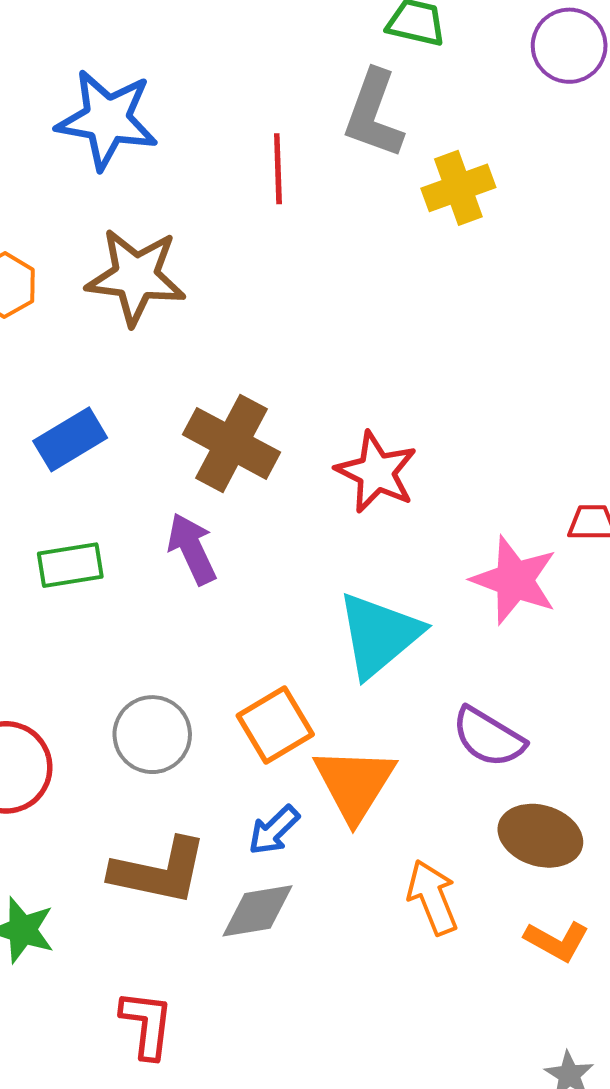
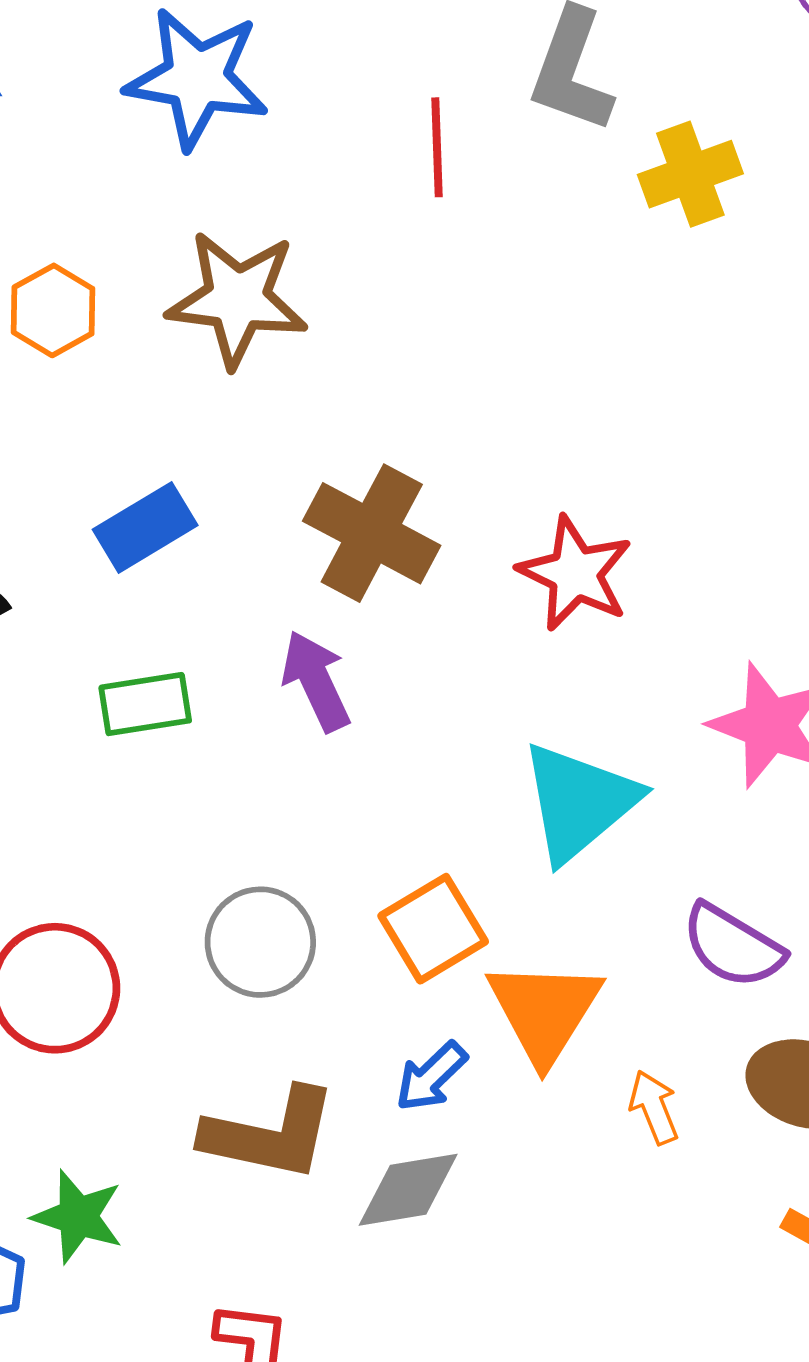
orange arrow: (432, 897) -> (654, 1107), moved, size x0.7

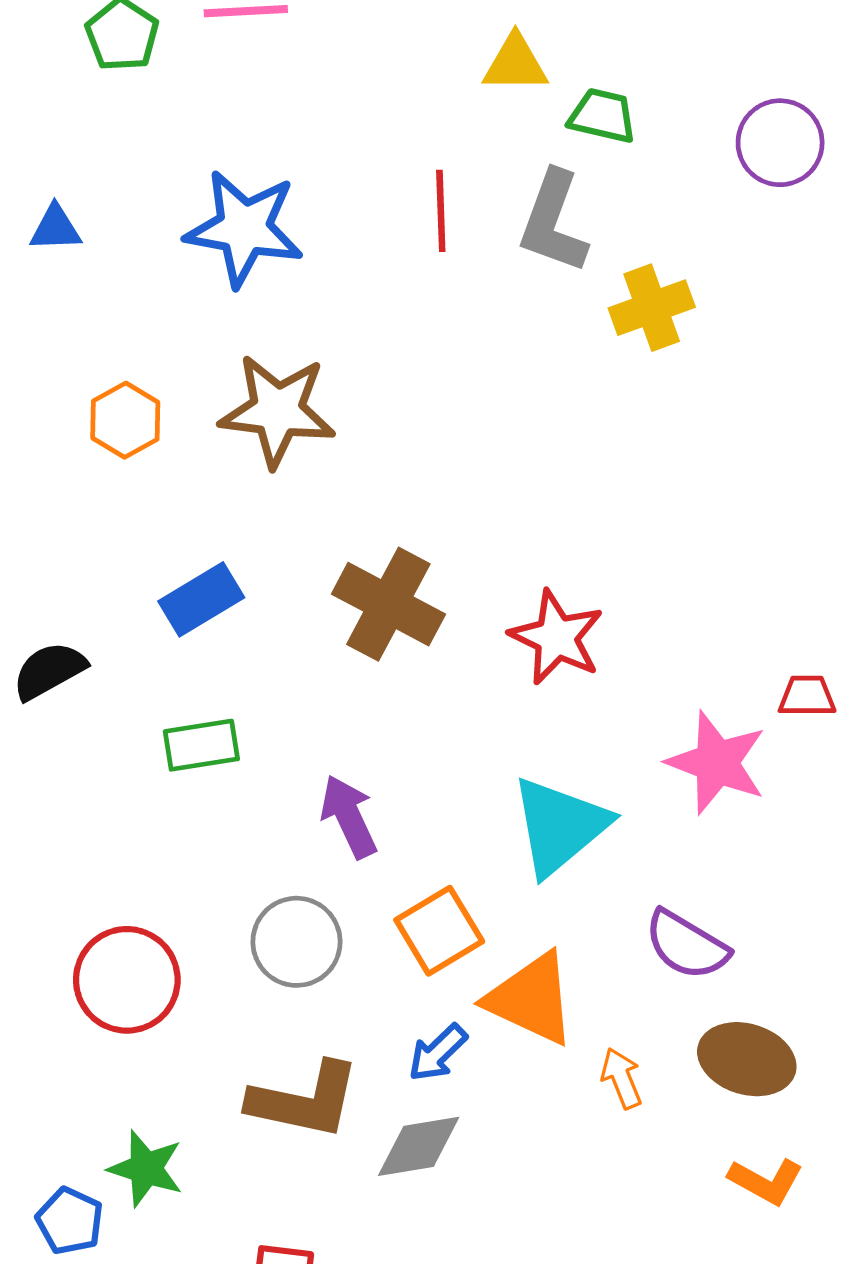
red line: (437, 147) -> (441, 211), moved
purple arrow: (316, 681) -> (349, 817), moved
orange triangle: (544, 1011) -> (531, 999), turned -37

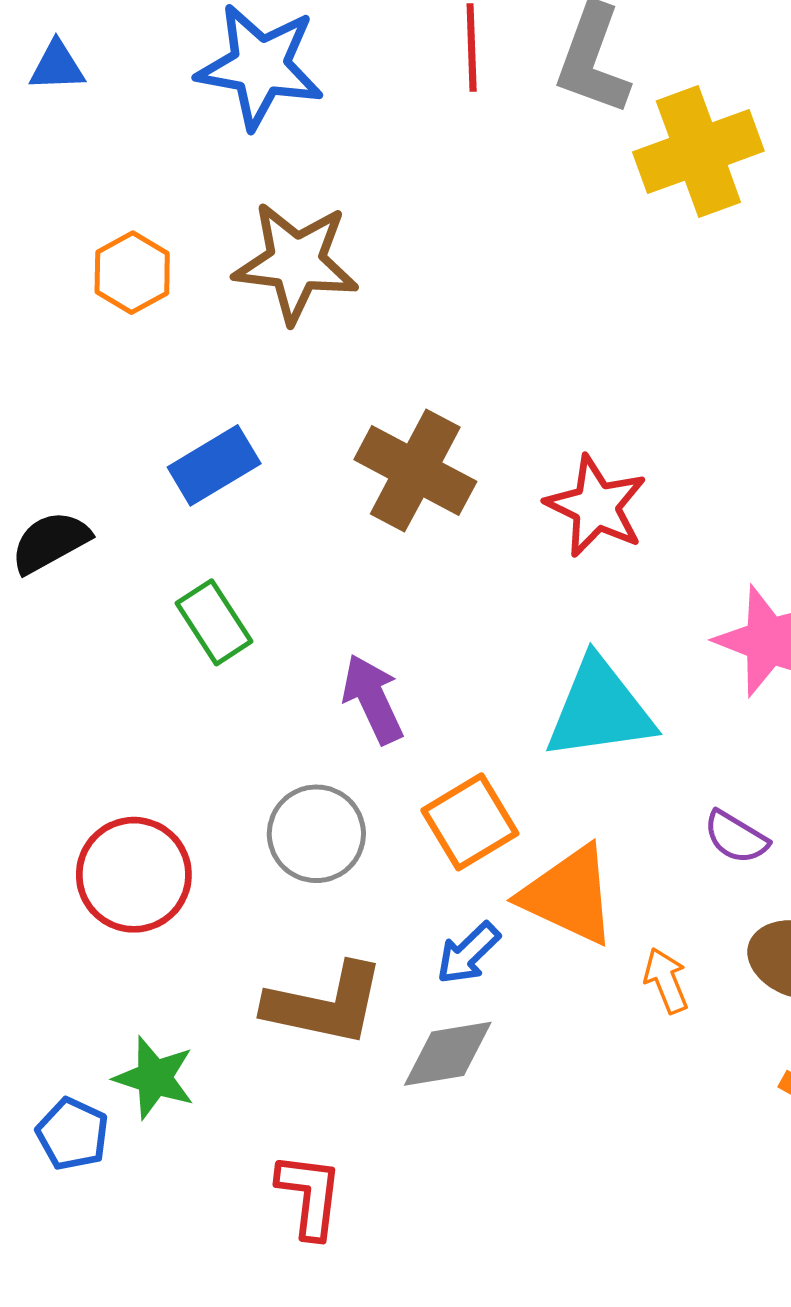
yellow cross: (652, 308) -> (698, 152), size x1.4
green rectangle: (201, 745) -> (214, 622), turned 66
cyan triangle: (560, 826) -> (600, 709), turned 32
purple semicircle: (687, 945) -> (736, 837), size x0.7

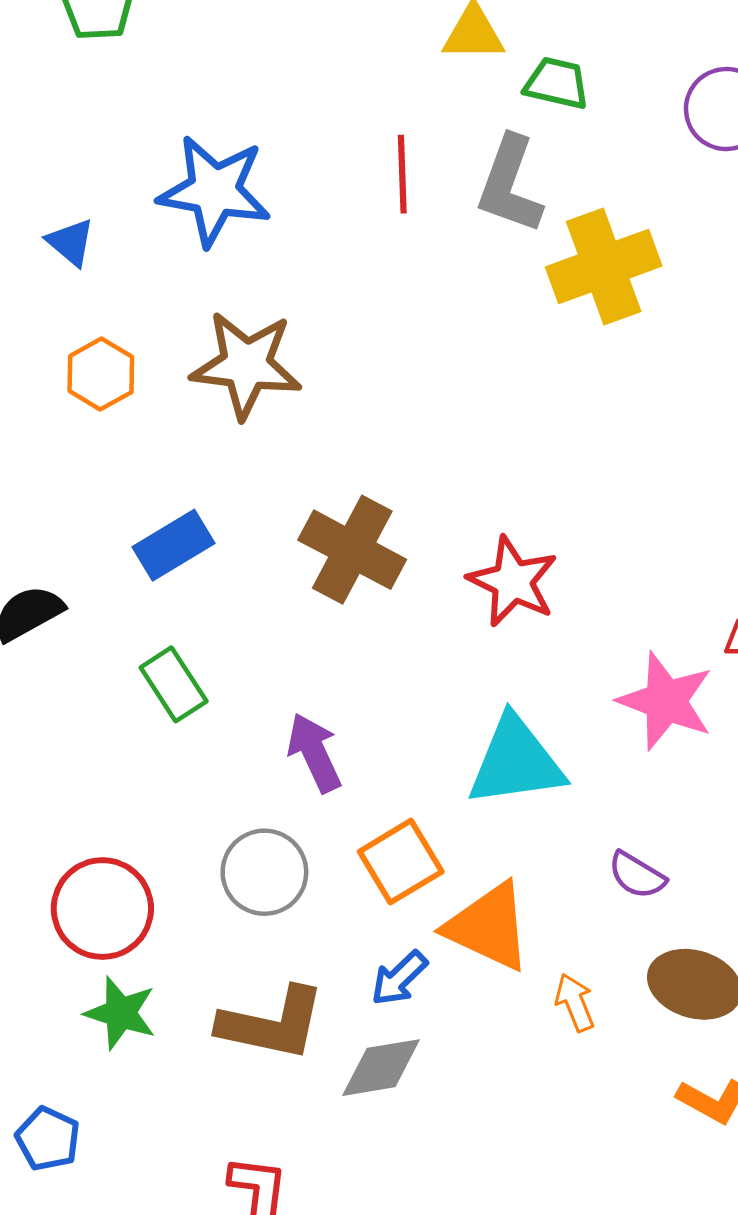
blue triangle: (57, 66) -> (71, 242), moved, turned 42
green star: (154, 1078) -> (121, 1013), moved

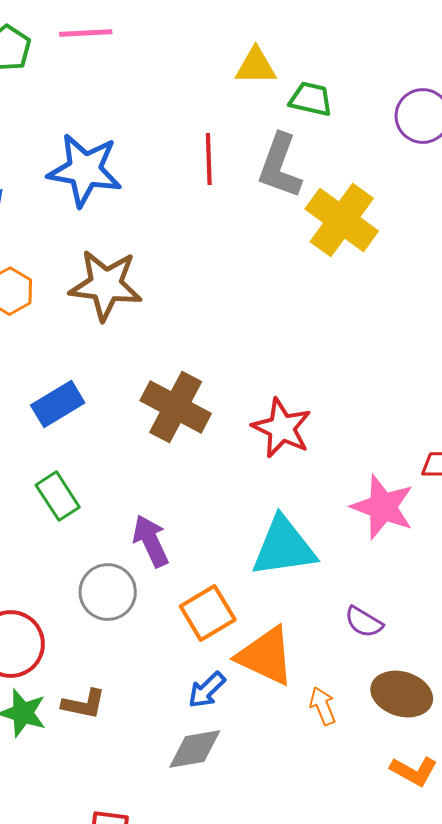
yellow cross: (604, 266) -> (342, 220), turned -34
gray circle: (264, 872) -> (108, 592), moved
brown L-shape: (272, 1024) -> (84, 704), moved, size x0.6

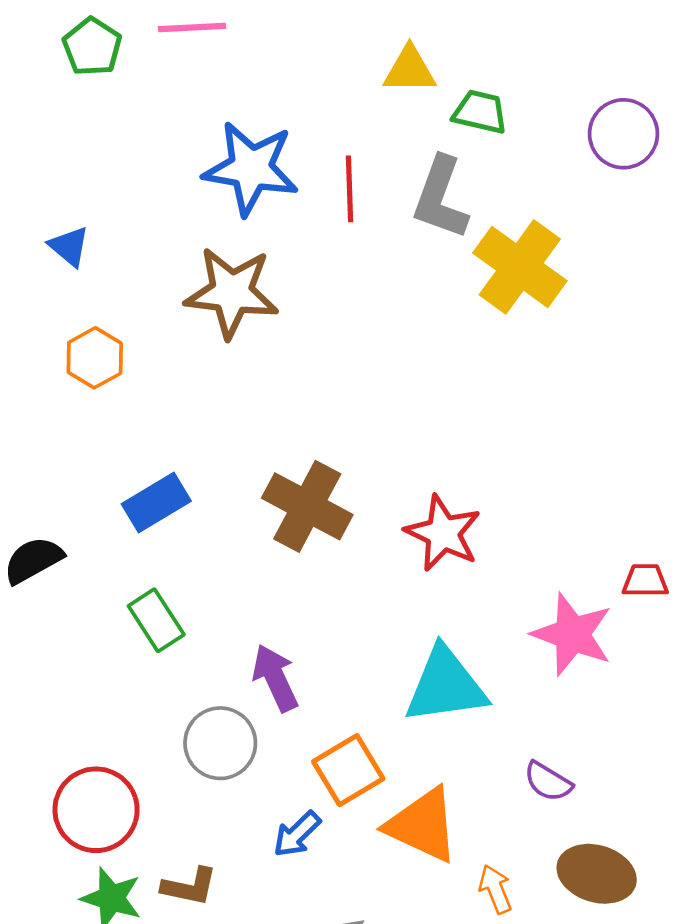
blue star: (85, 170) -> (251, 168), moved
brown star: (106, 285) -> (232, 293), moved
blue arrow: (207, 690) -> (297, 834), moved

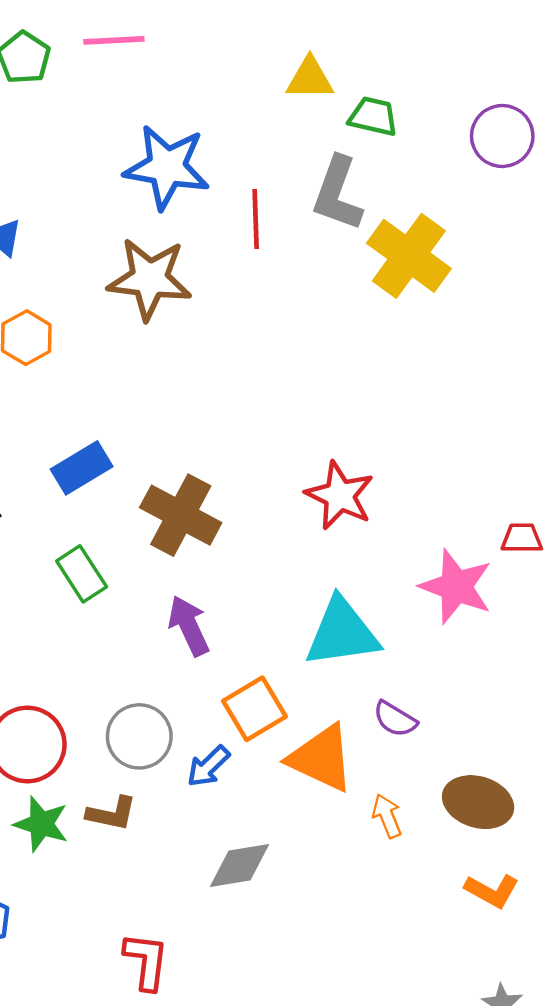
red line: (350, 189) -> (256, 219), moved
brown cross: (307, 506) -> (181, 515), moved
gray circle: (220, 743) -> (139, 736), moved
purple semicircle: (548, 782) -> (395, 719), moved

